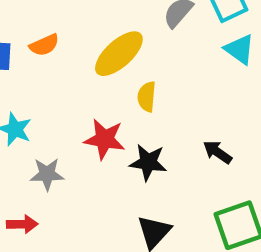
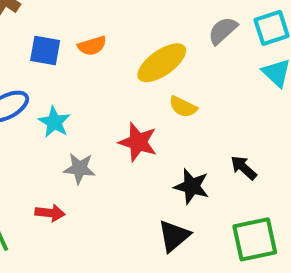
yellow semicircle: (147, 97) -> (183, 107), turned -76
black star: (148, 162) -> (192, 186), moved

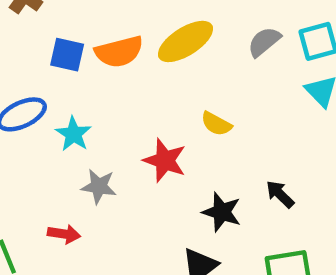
orange semicircle: (92, 46) -> (119, 52), size x1.5
yellow ellipse: (162, 63) -> (186, 41), moved

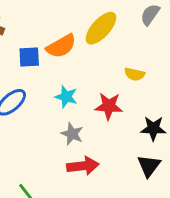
cyan star: (73, 134) -> (66, 97), moved
gray star: (99, 186) -> (72, 134), turned 30
red arrow: (64, 234) -> (83, 166), moved, size x1.5

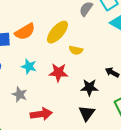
yellow ellipse: (101, 28) -> (57, 32), moved
gray star: (72, 134) -> (20, 94), moved

